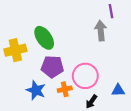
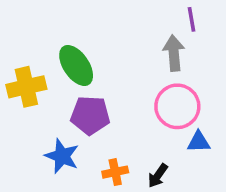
pink circle: (85, 76) -> (177, 106), moved
orange cross: (65, 89) -> (115, 172), moved
blue triangle: (118, 90) -> (199, 142), moved

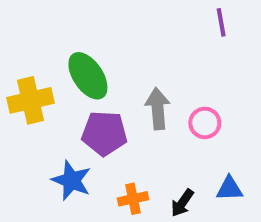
gray arrow: (174, 53) -> (158, 109), moved
pink circle: (177, 106) -> (205, 123), size x0.6
blue triangle: (199, 142) -> (229, 189), moved

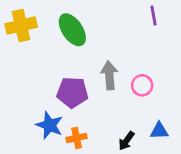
green ellipse: (88, 76) -> (72, 30), moved
yellow cross: (30, 100) -> (21, 26), moved
orange cross: (133, 199) -> (77, 138), moved

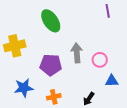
yellow cross: (21, 26) -> (15, 46), moved
blue star: (50, 125) -> (24, 88), moved, turned -30
blue triangle: (159, 131) -> (112, 81), moved

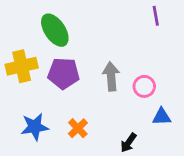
green ellipse: (51, 21) -> (55, 30), moved
purple pentagon: (51, 65) -> (63, 73), moved
orange cross: (54, 97) -> (78, 128), moved, turned -32

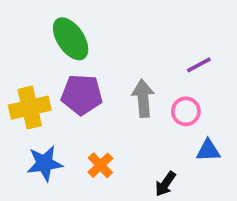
purple line: (156, 16) -> (199, 65), moved, turned 72
yellow cross: (22, 66) -> (30, 108), moved

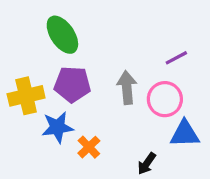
pink circle: (186, 111) -> (165, 99), size x1.4
blue triangle: (208, 150) -> (185, 134), size x1.4
blue star: (45, 163) -> (57, 127), moved

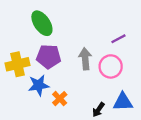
blue triangle: (185, 134) -> (123, 102), moved

